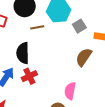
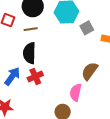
brown line: (37, 27) -> (31, 29), moved
brown semicircle: (84, 57) -> (90, 71), moved

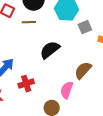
black semicircle: (29, 53) -> (50, 50), moved, turned 45
red cross: (35, 76) -> (26, 84), moved

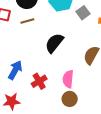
pink semicircle: (67, 90) -> (68, 79), moved

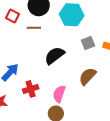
gray square: (83, 13) -> (88, 43), moved

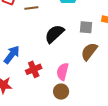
gray square: (88, 43) -> (86, 27), moved, turned 32

